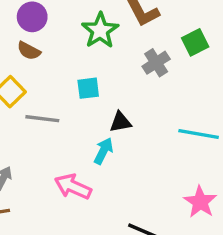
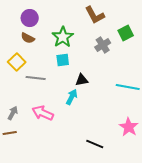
green star: (100, 30) -> (63, 37), moved
pink arrow: (73, 187) -> (43, 113), moved

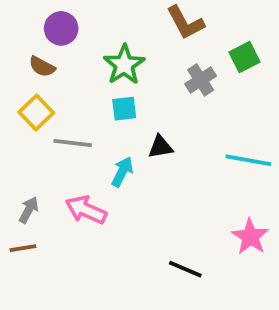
brown semicircle: (28, 38) -> (42, 67), moved
cyan arrow: (72, 97) -> (122, 172), moved

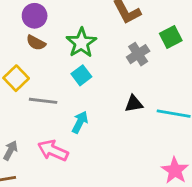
brown semicircle: (42, 67) -> (36, 43), moved
cyan square: (124, 109) -> (81, 75), turned -30
black triangle: (160, 147) -> (134, 104), moved

